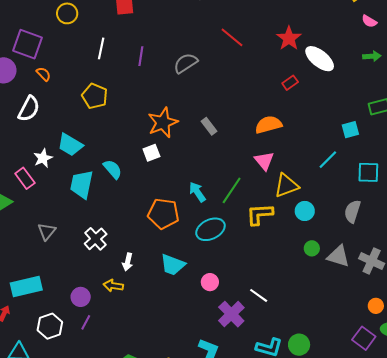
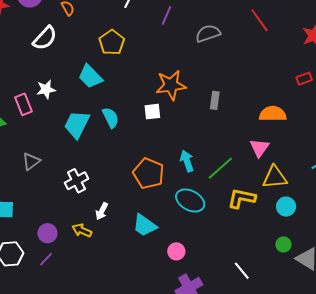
gray rectangle: (209, 126) -> (215, 100), turned 30
cyan trapezoid: (70, 145) -> (90, 77), moved
cyan ellipse: (210, 229) -> (190, 200), turned 40
white line: (259, 295) -> (242, 271), moved

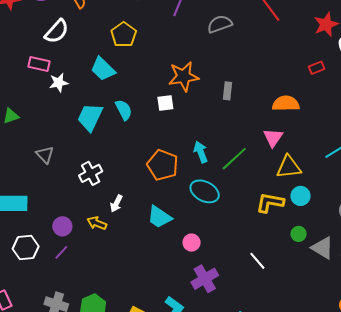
pink rectangle: (23, 104) -> (39, 64), moved, turned -55
gray triangle: (31, 161) -> (45, 155), turned -36
yellow L-shape: (242, 198) -> (270, 203), moved

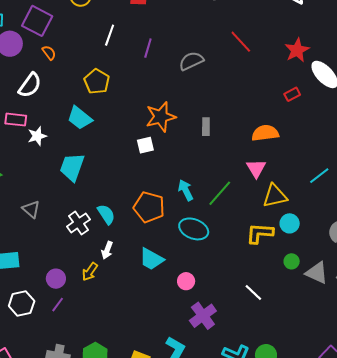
cyan semicircle: (124, 110) -> (106, 214), moved
yellow arrow: (97, 223) -> (90, 272), turned -72

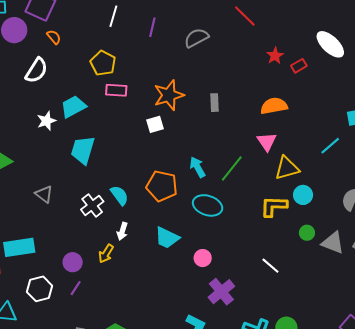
red star: (297, 50) -> (275, 56), moved, size x0.7
cyan trapezoid: (80, 118) -> (73, 107), moved, turned 116
pink rectangle: (16, 120) -> (116, 90), moved

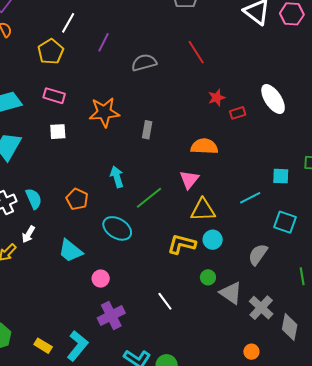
yellow pentagon: (103, 63) -> (51, 52), moved
white square: (155, 124) -> (58, 132), moved
cyan arrow: (197, 167) -> (117, 177), moved
orange pentagon: (162, 186) -> (77, 199), size x0.7

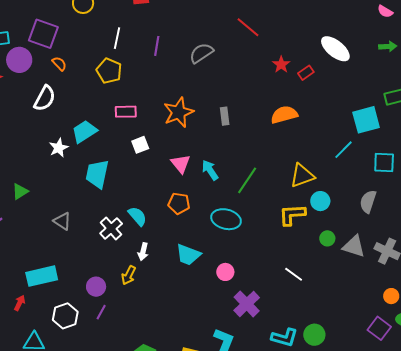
cyan square: (281, 176) -> (366, 120), size x1.6
pink triangle: (189, 180) -> (181, 164), moved

